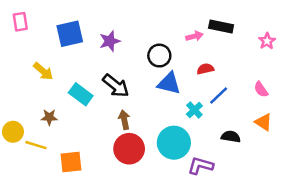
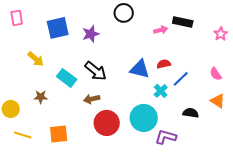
black circle: (159, 56) -> (124, 13), moved
red semicircle: (205, 69) -> (164, 64), moved
brown arrow: (124, 120) -> (92, 99), moved, turned -91
yellow line: (36, 145) -> (23, 135), moved

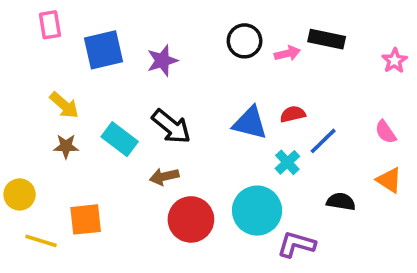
black circle: (124, 13) -> (245, 41), moved
pink rectangle: (17, 18) -> (50, 25), moved
brown star: (41, 97) -> (66, 146), moved
orange square: (59, 134) -> (86, 219), moved

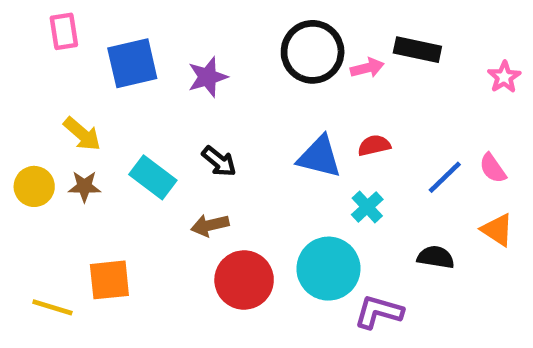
black circle: (245, 41) -> (313, 52), size x1.4
black arrow: (171, 127) -> (219, 161), size x0.7
blue line: (323, 141) -> (445, 177), moved
yellow circle: (20, 194) -> (34, 186), moved

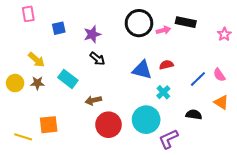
blue square: (132, 63) -> (59, 28), size x0.6
black arrow: (219, 161) -> (97, 59), moved
purple L-shape: (379, 312) -> (168, 139), turned -40

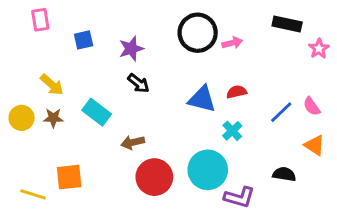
black rectangle: (186, 22) -> (287, 24), moved
black semicircle: (194, 115) -> (284, 174), moved
purple L-shape: (168, 139) -> (239, 197), turned -140

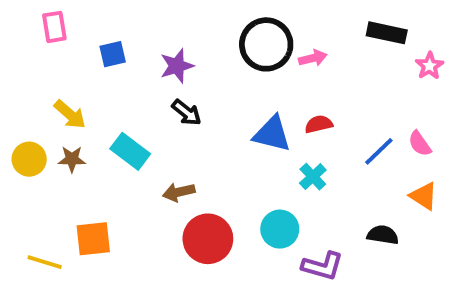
cyan circle: (208, 170) -> (280, 229), size x0.7

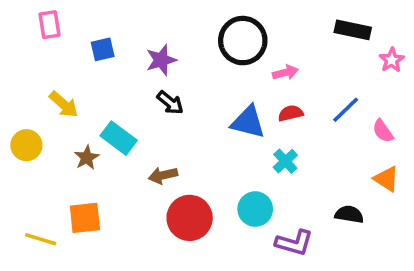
pink arrow: (313, 58) -> (285, 72), moved
blue line: (379, 151) -> (346, 110), moved
brown star: (72, 159) -> (87, 158), moved, turned -30

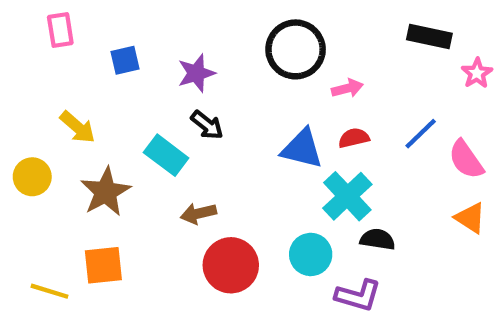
pink semicircle: (383, 131) -> (466, 160), size x1.4
cyan rectangle: (119, 138) -> (166, 155), moved
brown star: (87, 158) -> (106, 192), size x1.6
cyan cross: (285, 161) -> (347, 196), size x1.6
black semicircle: (349, 214) -> (378, 239), moved

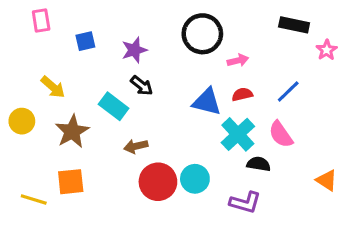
pink semicircle: (466, 160) -> (281, 134), moved
orange triangle: (470, 218) -> (327, 180), moved
cyan circle: (311, 254) -> (195, 179), moved

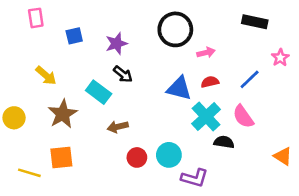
pink star: (327, 50) -> (280, 58), moved
yellow circle: (22, 121) -> (14, 118), moved
red circle: (158, 182) -> (137, 157), size x0.6
purple L-shape: (245, 202) -> (195, 178), moved

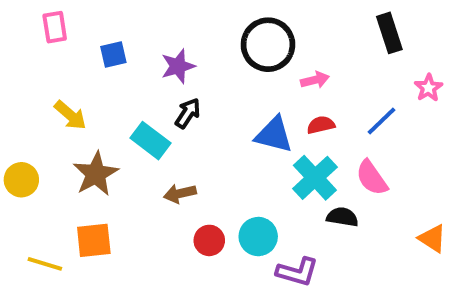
black rectangle: (255, 22) -> (389, 33), turned 60
black arrow: (123, 74) -> (188, 113), turned -96

